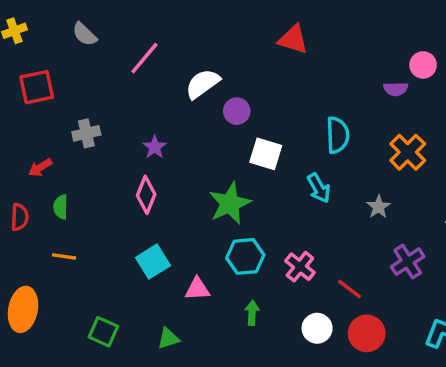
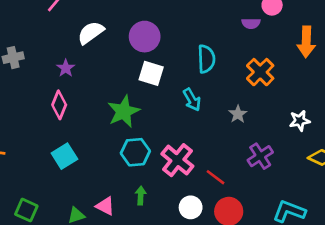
white semicircle: (203, 84) -> (91, 33), moved
purple circle: (237, 111) -> (145, 37), moved, size x1.5
pink cross: (300, 267) -> (177, 160), size x1.4
pink triangle: (197, 289) -> (105, 206), moved, turned 30

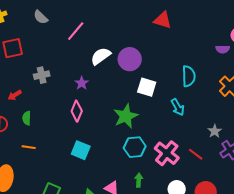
purple circle: (145, 37) -> (130, 59), moved
gray star: (238, 114) -> (215, 131), moved
cyan square: (64, 156) -> (81, 150), turned -36
red line: (216, 177) -> (196, 154), moved

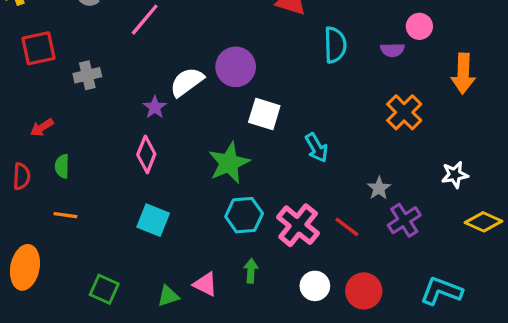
white semicircle: (101, 56) -> (187, 82), moved
gray cross: (42, 75) -> (87, 75), moved
cyan semicircle: (189, 76) -> (335, 45), moved

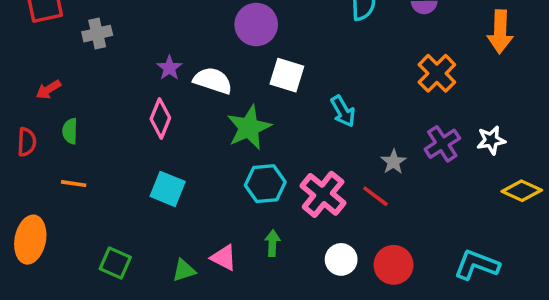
white semicircle: (187, 82) -> (213, 81), moved, turned 54
gray star: (379, 188) -> (394, 162), moved
purple cross: (404, 220) -> (442, 144), moved

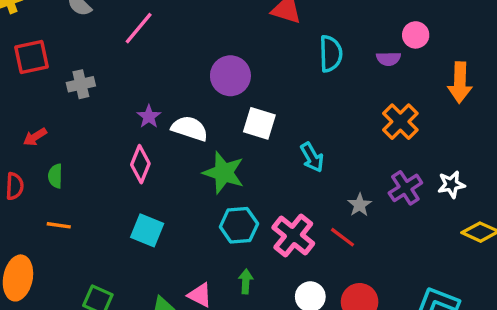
green star: (249, 128) -> (224, 173), turned -30

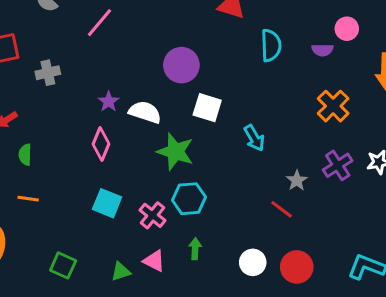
pink cross: (293, 235) -> (153, 215), moved, size x0.7

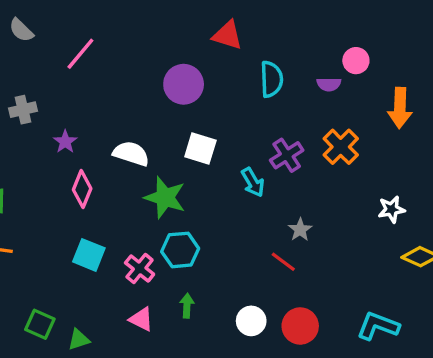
purple circle: (181, 65) -> (184, 84), moved
purple star: (109, 102) -> (65, 142), moved
purple cross: (338, 165) -> (287, 155), moved
green triangle: (121, 271) -> (79, 340), moved

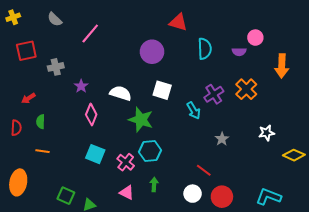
white star: (391, 209) -> (267, 133), moved
red line: (283, 262) -> (204, 170), moved

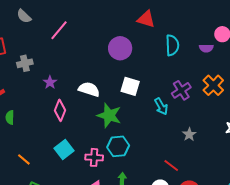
orange line: (43, 151) -> (24, 159), moved, turned 32
cyan square: (95, 154) -> (64, 149), turned 30
pink cross: (126, 162) -> (94, 157), turned -36

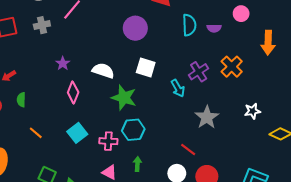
purple semicircle: (206, 48) -> (214, 28), moved
gray cross: (25, 63) -> (42, 25), moved
gray star: (189, 134) -> (207, 117), size x1.6
orange line: (24, 159) -> (36, 133), moved

